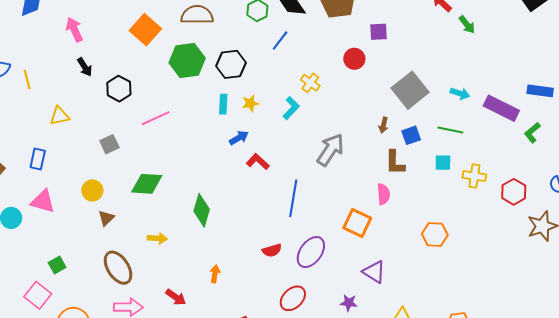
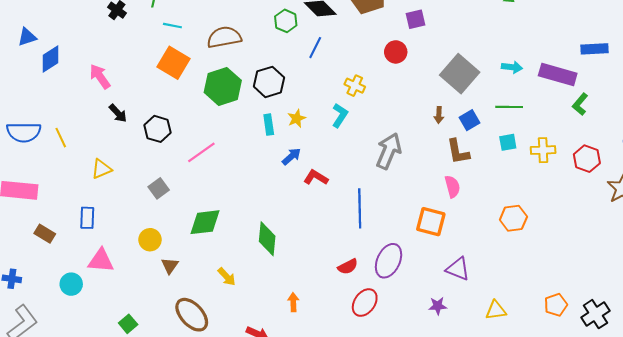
green L-shape: (532, 133) -> (580, 104), moved
yellow arrow: (157, 238) -> (227, 277), turned 54
red ellipse: (293, 298) -> (365, 303), moved

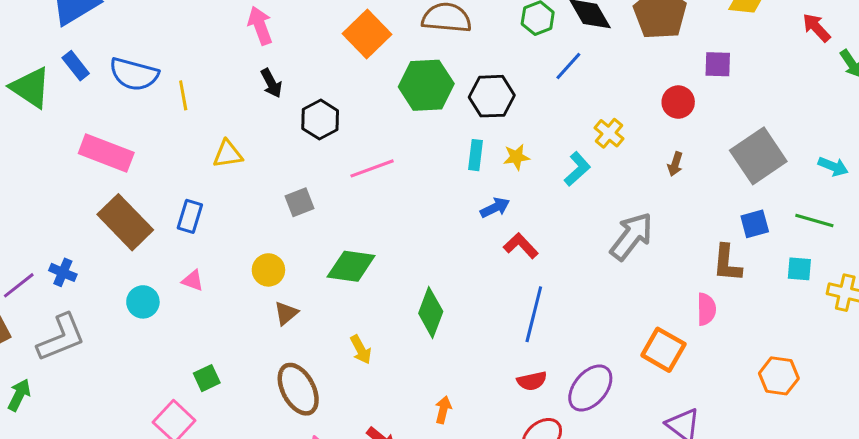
brown arrow: (439, 115) -> (675, 164), moved
blue line: (360, 208) -> (534, 314), moved
brown rectangle: (45, 234) -> (125, 222), size x1.8
pink triangle: (101, 261) -> (193, 281), size x0.6

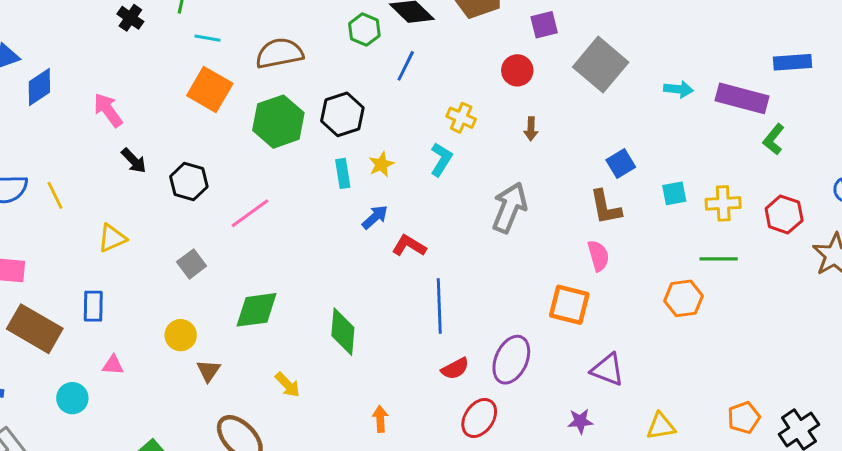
gray square: (758, 156) -> (601, 65), moved
green line: (814, 220) -> (719, 259), moved

